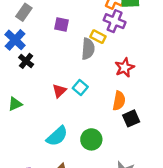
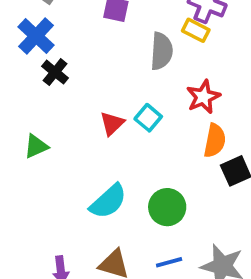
yellow rectangle: (98, 37) -> (196, 30), moved
red star: (125, 68) -> (203, 97), moved

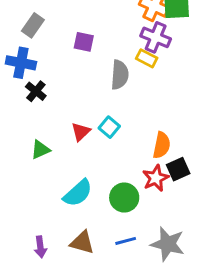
blue cross: (36, 36) -> (21, 63), turned -32
red star: (203, 97) -> (156, 178), moved
green triangle: (36, 146) -> (40, 150), moved

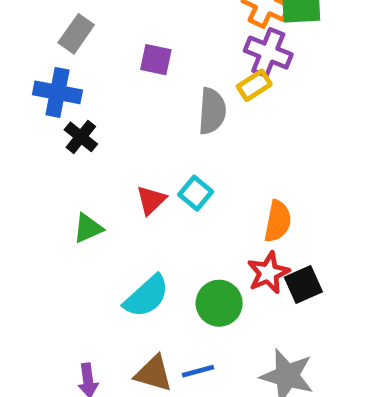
yellow rectangle: (147, 58) -> (254, 85), turned -60
black square: (178, 169) -> (303, 284), moved
blue line: (126, 241) -> (198, 371), moved

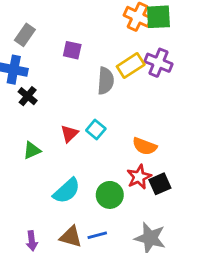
purple cross: (268, 53) -> (158, 63), moved
yellow rectangle: (254, 85) -> (131, 65), size x1.4
orange semicircle: (278, 221) -> (145, 146), turned 100

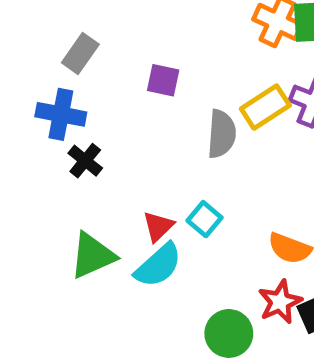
green triangle: (32, 150) -> (93, 256), size x1.5
cyan semicircle: (67, 191) -> (158, 265), moved

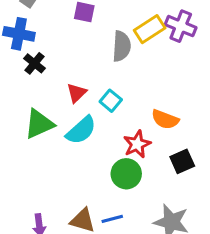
red triangle: (158, 226) -> (76, 93), moved
red star: (280, 302) -> (137, 144), moved

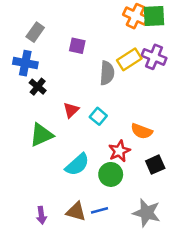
cyan semicircle: (81, 130) -> (77, 165), moved

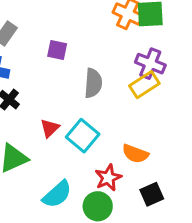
yellow rectangle: (129, 59) -> (144, 85), moved
cyan square: (98, 116) -> (83, 136), size x1.5

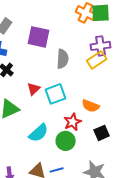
purple square: (57, 50) -> (39, 37), size x1.6
purple cross: (150, 64) -> (101, 46), turned -30
cyan square: (83, 136) -> (56, 94), turned 30

